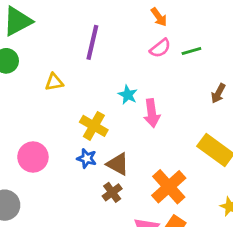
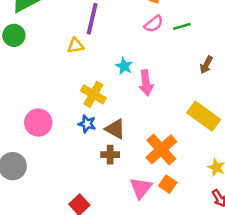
yellow triangle: (54, 82) -> (75, 46), moved
brown cross: (112, 192) -> (110, 155), turned 36

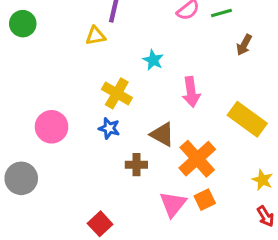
brown arrow: (206, 65) -> (244, 45), moved
pink arrow: (146, 83) -> (191, 92), moved
brown triangle: (115, 129) -> (162, 134), moved
orange square: (168, 184) -> (205, 200), turned 30

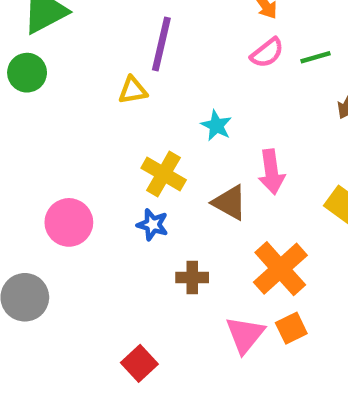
brown triangle: (162, 134) -> (230, 203), moved

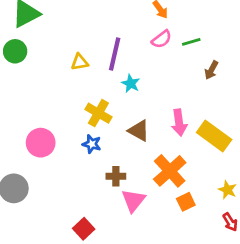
purple line: (161, 44) -> (115, 54), moved
pink arrow: (271, 172) -> (179, 123), moved
orange square: (291, 328) -> (186, 202), moved
pink triangle: (245, 335) -> (133, 200), moved

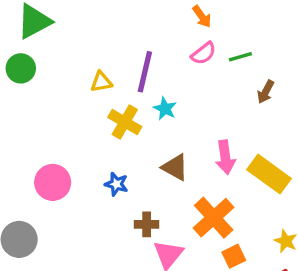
yellow cross: (98, 113) -> (125, 122), moved

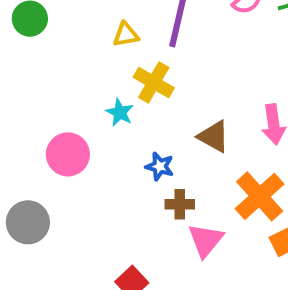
cyan star: (165, 109) -> (120, 112), moved
blue star: (116, 184) -> (160, 166), moved

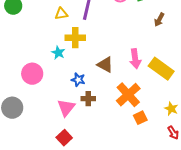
yellow cross: (154, 83) -> (75, 38), turned -30
pink triangle: (206, 240) -> (66, 108), moved

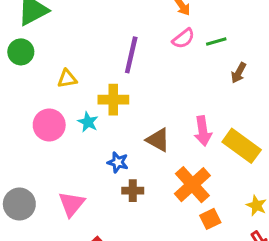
yellow triangle: (61, 14) -> (67, 79), moved
pink circle: (32, 74) -> (49, 125), moved
pink triangle: (66, 108) -> (72, 204), moved

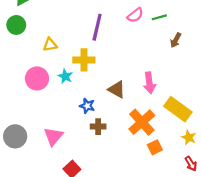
yellow rectangle: (242, 146) -> (178, 109), moved

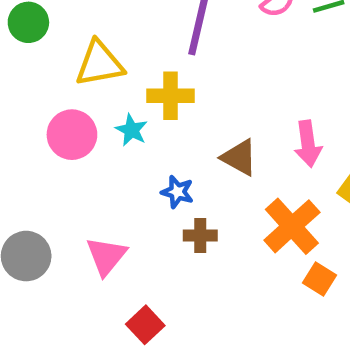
yellow triangle: (50, 45) -> (99, 64), size x1.6
orange square: (155, 147) -> (319, 279), turned -32

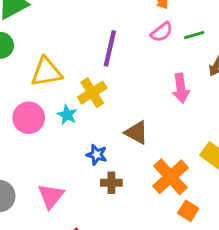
yellow cross: (170, 96) -> (92, 93), turned -32
pink arrow: (308, 144) -> (181, 88), moved

